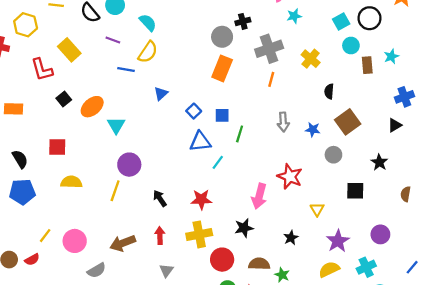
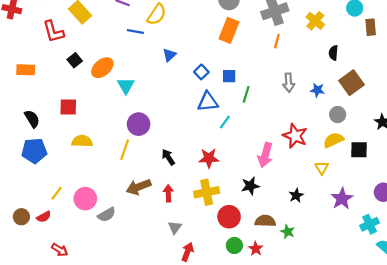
brown arrow: (123, 243) -> (139, 187), moved
yellow semicircle: (329, 269) -> (333, 140), moved
gray semicircle: (97, 270) -> (107, 215), moved

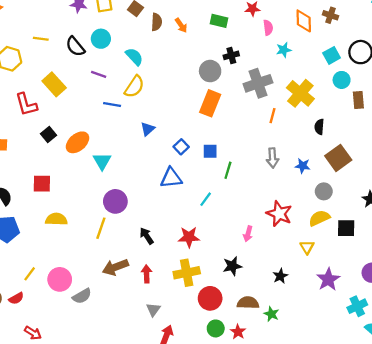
yellow cross: (315, 21) -> (300, 93), size x1.4
orange line: (277, 41) -> (273, 116), moved
blue triangle: (208, 102) -> (171, 178), moved
pink arrow: (265, 155) -> (248, 234), size x0.6

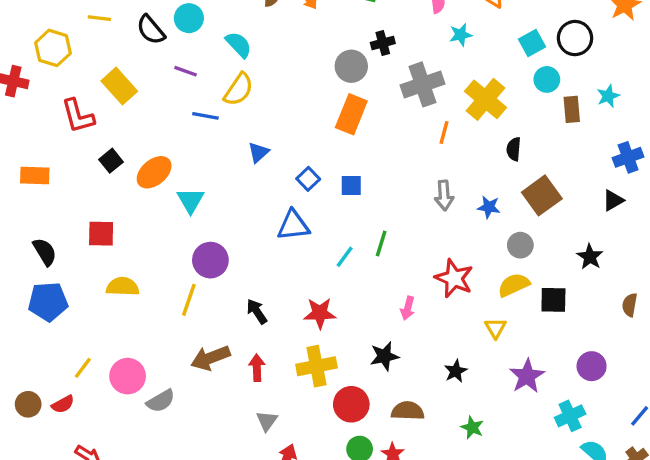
green line: (228, 170) -> (381, 244), moved
green star: (271, 314) -> (472, 427), moved

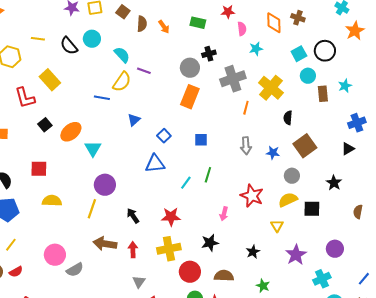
purple line: (186, 71) -> (144, 71), moved
blue square: (351, 186) -> (201, 140), moved
brown arrow: (210, 358) -> (105, 244), turned 30
yellow line: (83, 368) -> (11, 245), moved

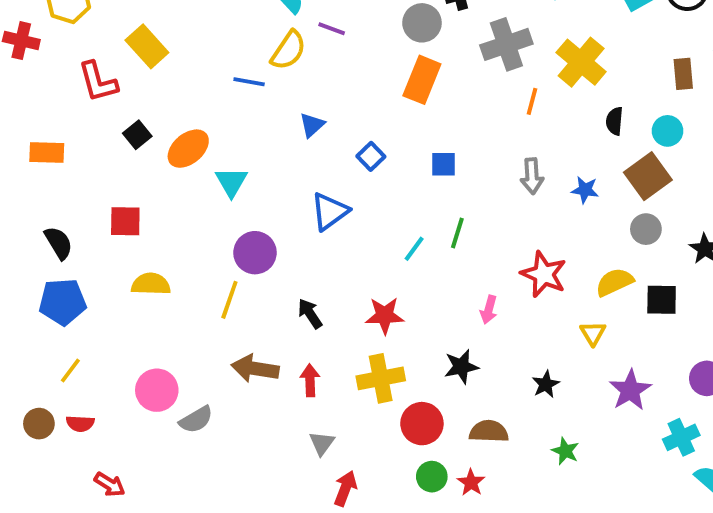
cyan circle: (308, 76) -> (668, 131), moved
blue triangle: (155, 164) -> (330, 211), moved, turned -30
gray circle: (292, 176) -> (646, 229), moved
red semicircle: (16, 272) -> (80, 424), turned 32

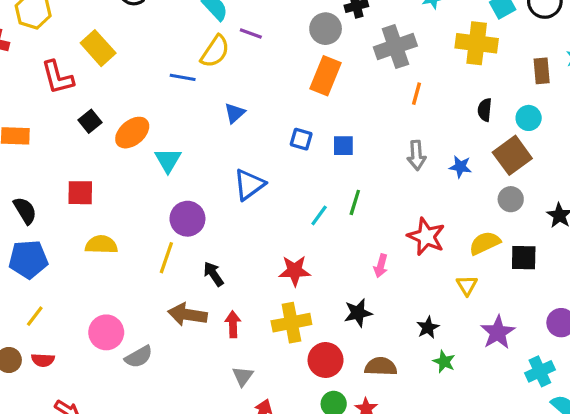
yellow cross: (581, 62) -> (477, 43), moved, turned -33
blue square: (371, 156) -> (301, 139), moved, turned -30
black arrow: (310, 314) -> (213, 274), moved
green star: (565, 451) -> (444, 362), moved

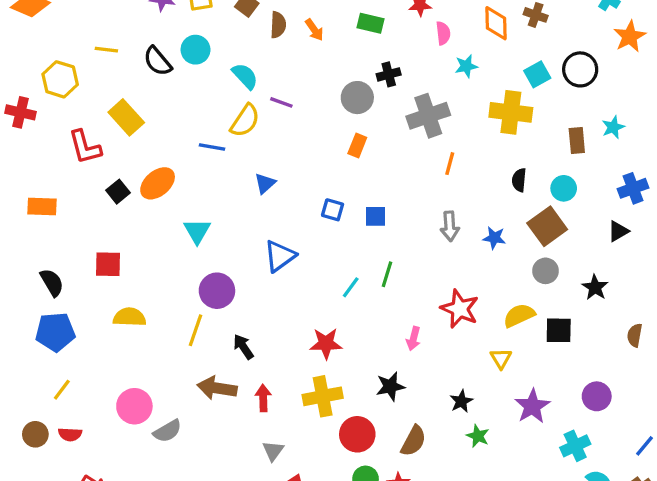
orange rectangle: (326, 76) -> (357, 145), size x0.6
orange ellipse: (132, 133) -> (158, 183), moved
brown semicircle: (381, 366) -> (413, 441), turned 116

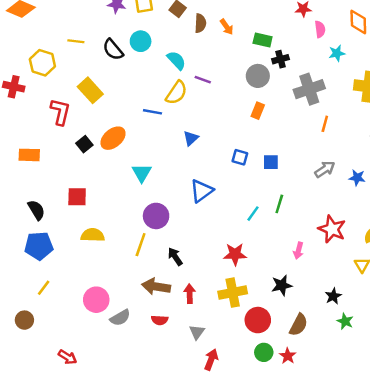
green rectangle: (370, 23) -> (263, 40), moved
red L-shape: (85, 147) -> (60, 112), turned -152
gray arrow: (450, 226) -> (325, 169), turned -120
red semicircle: (70, 434) -> (160, 320), moved

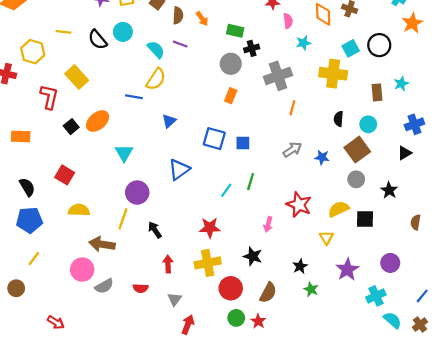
purple line: (203, 80) -> (180, 44), moved
blue square: (240, 157) -> (214, 139), size x1.5
red square: (77, 197) -> (65, 175), turned 30
black star: (282, 285) -> (253, 256), turned 30
brown arrow: (156, 287) -> (102, 244), moved

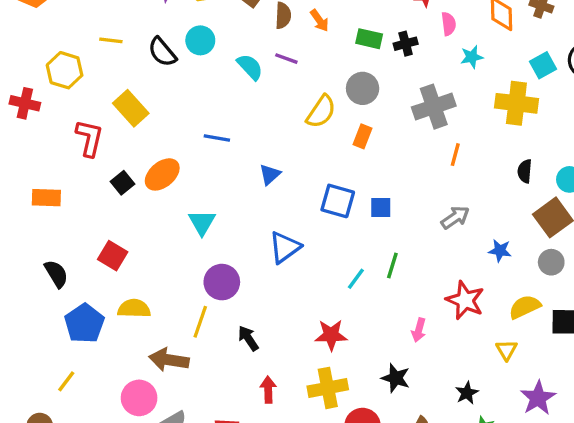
black cross: (252, 48) -> (406, 44), moved
yellow semicircle: (156, 79) -> (321, 112), moved
blue star: (322, 157) -> (500, 251), moved
blue pentagon: (29, 220) -> (84, 323), moved, turned -30

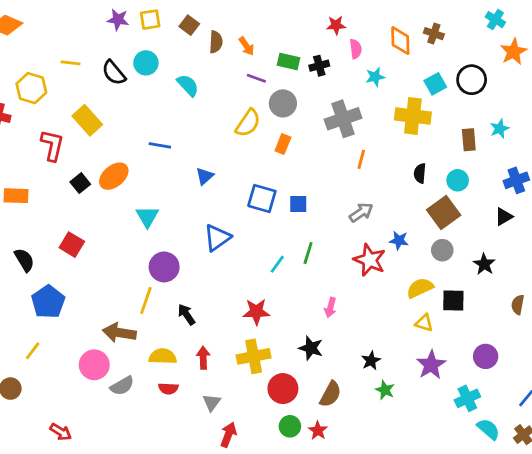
purple line: (286, 59) -> (256, 78), moved
red star: (465, 300) -> (370, 260), moved
yellow semicircle: (134, 309) -> (163, 356), moved
yellow triangle: (507, 350) -> (424, 323), moved, turned -42

